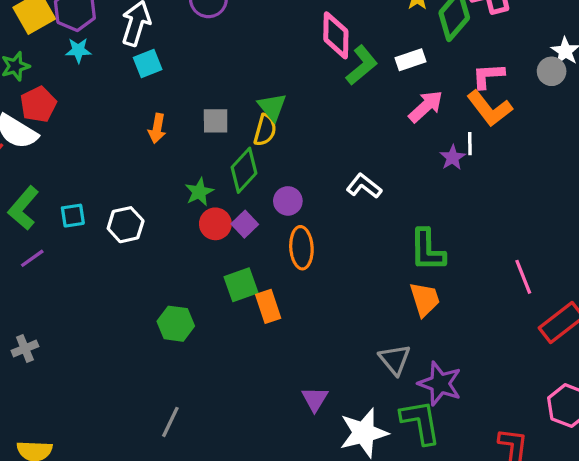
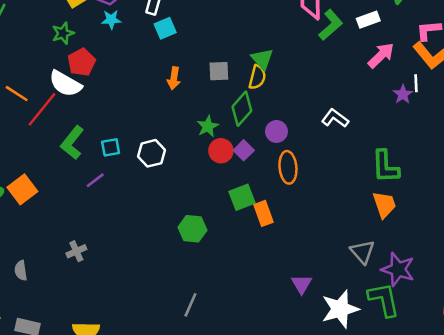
purple line: (32, 258) -> (95, 180), moved

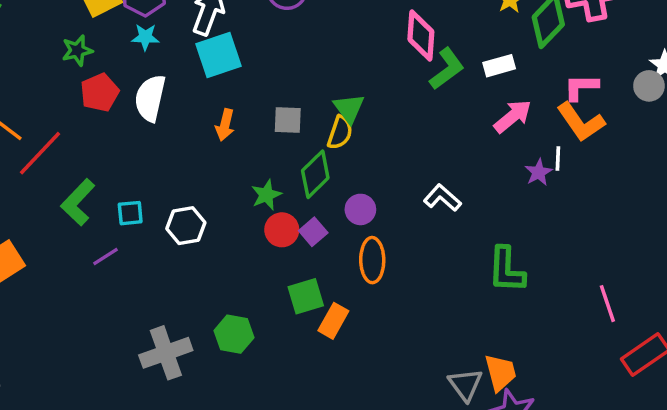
cyan square: (165, 28) -> (218, 55), size x1.5
white semicircle: (65, 84) -> (150, 98), moved, turned 68
orange trapezoid: (384, 205) -> (500, 373), moved
orange rectangle: (263, 213) -> (333, 321), turned 45
gray cross: (76, 251) -> (166, 353), moved, size x1.8

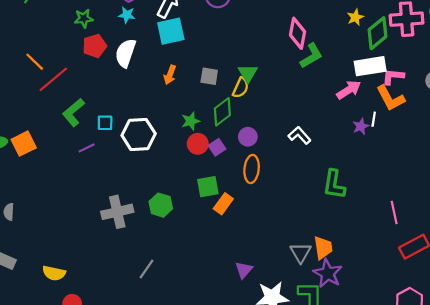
white rectangle: (499, 66) -> (370, 66), moved, size x1.6
white hexagon: (186, 226) -> (139, 134), size x1.4

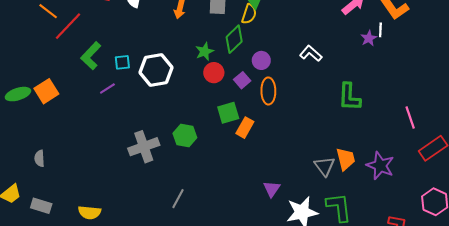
purple square: (217, 147) -> (242, 80), moved
purple star: (328, 273) -> (380, 166), moved

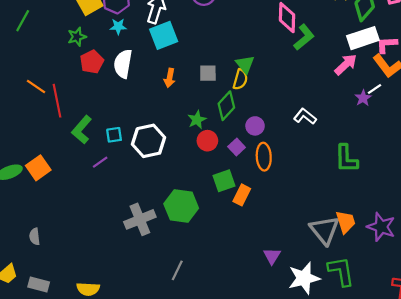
red line: (68, 26) -> (57, 101), turned -52
white line: (380, 30) -> (375, 89), turned 56
green hexagon: (185, 135) -> (181, 206), size x1.4
gray triangle: (325, 166) -> (325, 230), size x1.4

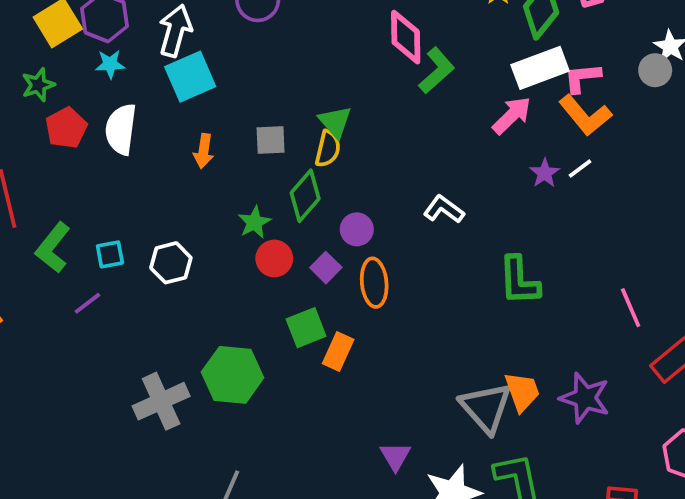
white line: (375, 89) -> (580, 168), moved
white hexagon: (149, 141) -> (171, 263), size x0.7

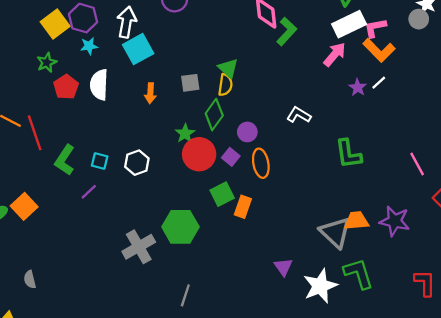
cyan square: (110, 254) -> (100, 161), turned 30
red circle: (274, 258) -> (199, 154), size x1.5
orange trapezoid: (522, 392) -> (356, 221), turned -70

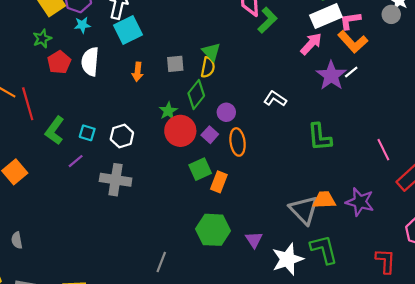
purple star: (358, 87) -> (331, 76), size x1.8
green hexagon: (180, 227) -> (213, 230), moved
gray cross: (139, 247) -> (116, 180), moved, turned 36

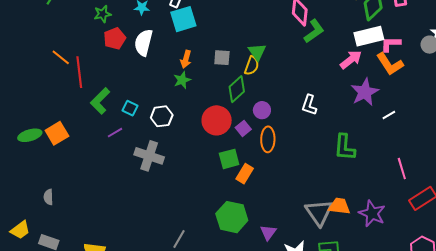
white line: (351, 72) -> (389, 115), moved
white L-shape: (275, 99) -> (309, 105), turned -115
green star: (168, 111) -> (182, 80), moved

